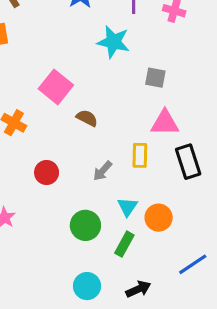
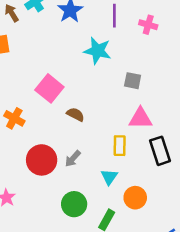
gray arrow: (103, 171) -> (73, 159), moved
red circle: (47, 172) -> (42, 160), size x1.5
cyan triangle: (127, 207) -> (109, 177), moved

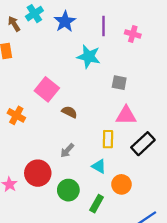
black rectangle: (160, 151) -> (143, 144), turned 65
red circle: (42, 160) -> (38, 173), moved
cyan triangle: (109, 177) -> (99, 166), turned -35

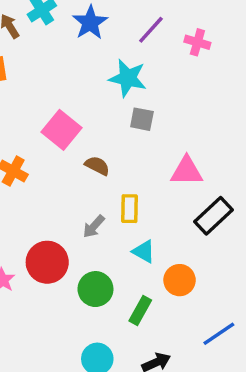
purple line: (103, 26) -> (151, 30), turned 42
gray square: (119, 83) -> (142, 119), moved
yellow rectangle: (108, 139) -> (129, 209), moved

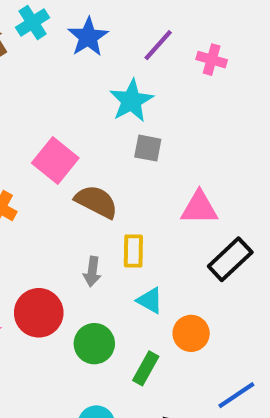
cyan star: (128, 78) -> (131, 101), turned 30
brown semicircle: (97, 166) -> (96, 202), size x1.5
gray arrow: (94, 226) -> (92, 272), turned -35

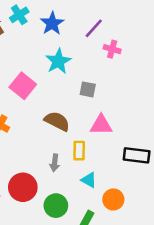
pink cross: (212, 60) -> (112, 49), moved
cyan star: (131, 101) -> (58, 61), moved
pink square: (55, 160) -> (23, 86), moved
pink triangle: (199, 208) -> (101, 125), moved
black rectangle: (230, 259) -> (137, 155), turned 50

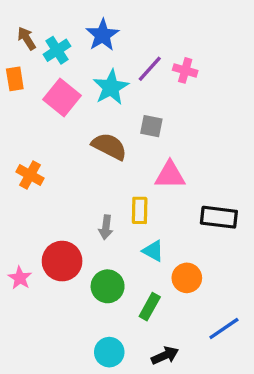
cyan cross: (19, 15) -> (57, 50), moved
purple line: (94, 28) -> (150, 69), moved
pink square: (23, 86) -> (62, 97), moved
brown semicircle: (57, 121) -> (109, 146), moved

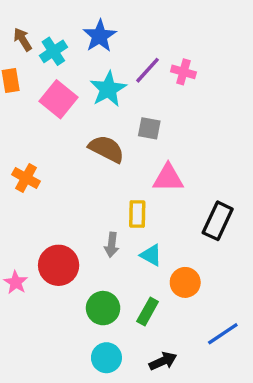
black rectangle: (219, 217) -> (218, 221), turned -72
gray arrow: (106, 227) -> (112, 245), moved
green circle: (108, 286) -> (103, 308), moved

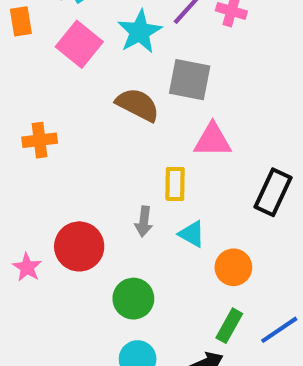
gray square: (149, 128) -> (190, 80), size x1.5
orange cross: (26, 178) -> (40, 140), turned -36
green rectangle: (148, 311) -> (229, 326), moved

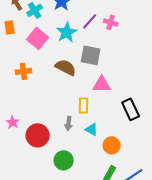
orange cross: (40, 140) -> (24, 71), moved
black rectangle: (273, 192) -> (131, 109), turned -50
pink star: (27, 267) -> (13, 122), moved

